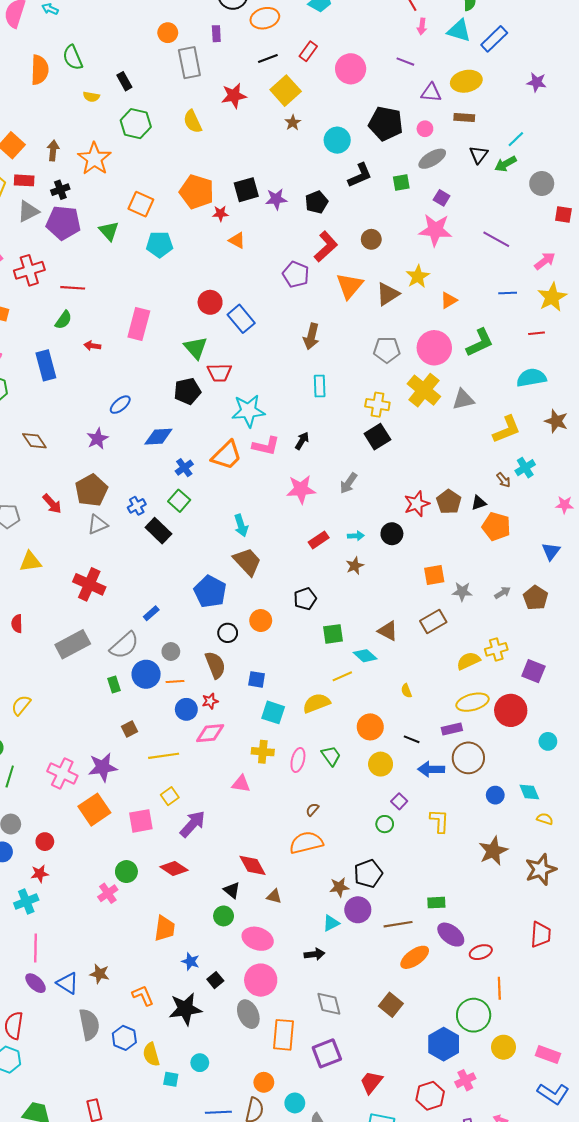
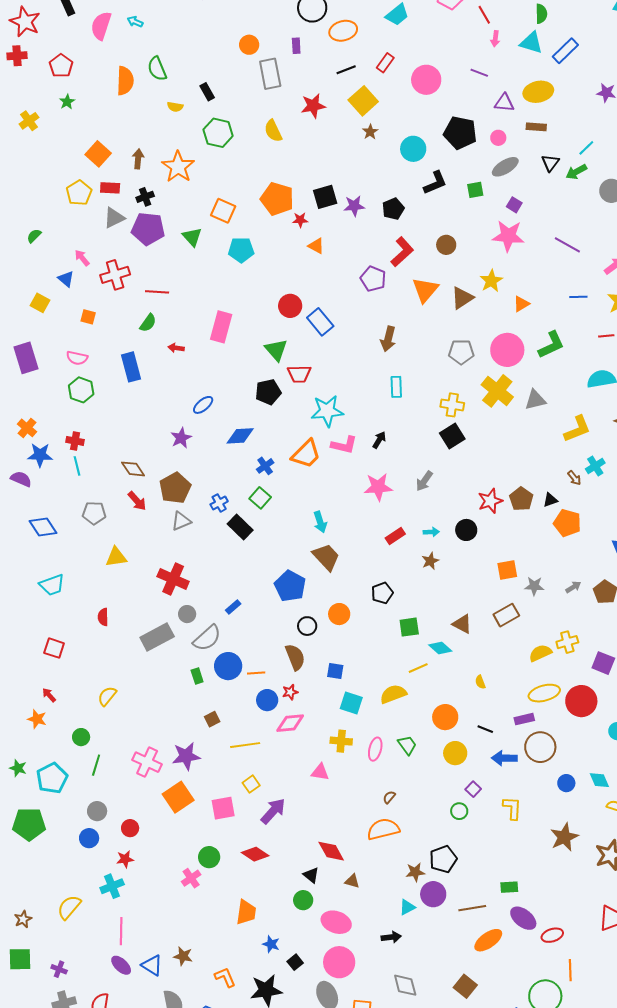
brown diamond: (34, 441) -> (133, 469), moved
gray circle: (171, 651) -> (187, 614), moved

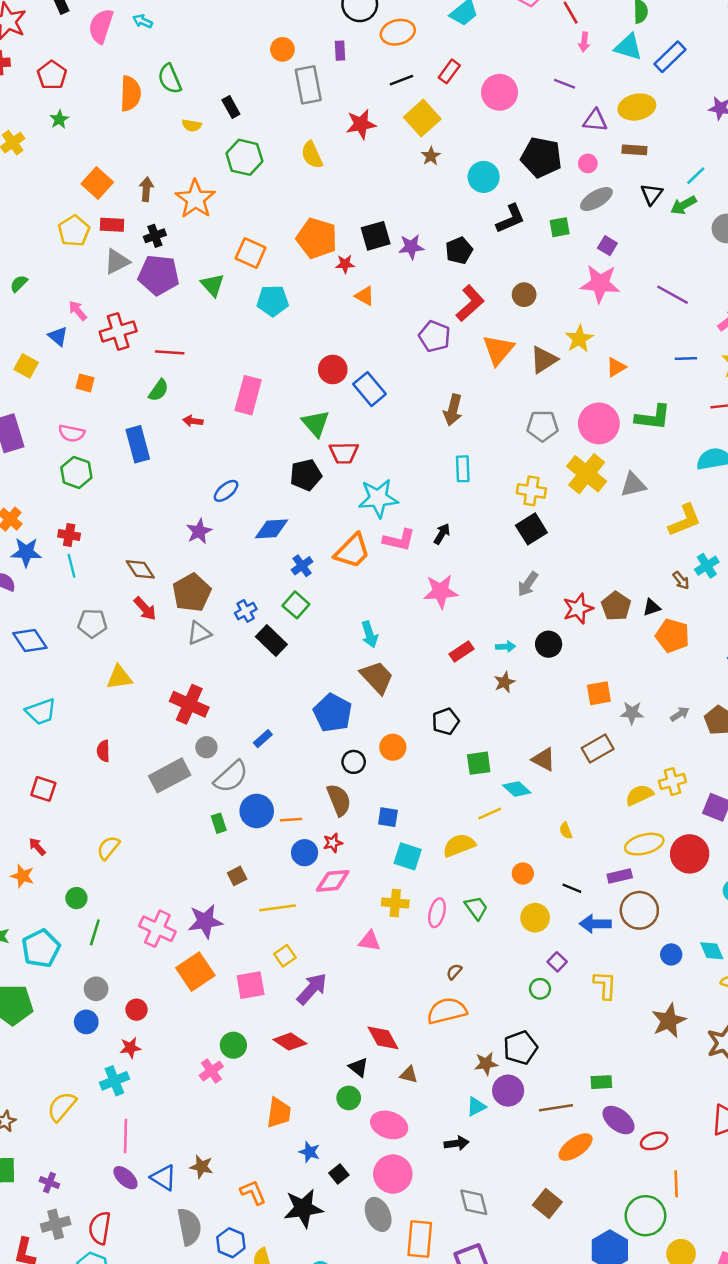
green L-shape: (551, 345) -> (653, 417), turned 32
gray arrow: (424, 481) -> (528, 584), moved
orange circle: (445, 717) -> (523, 874), size x0.7

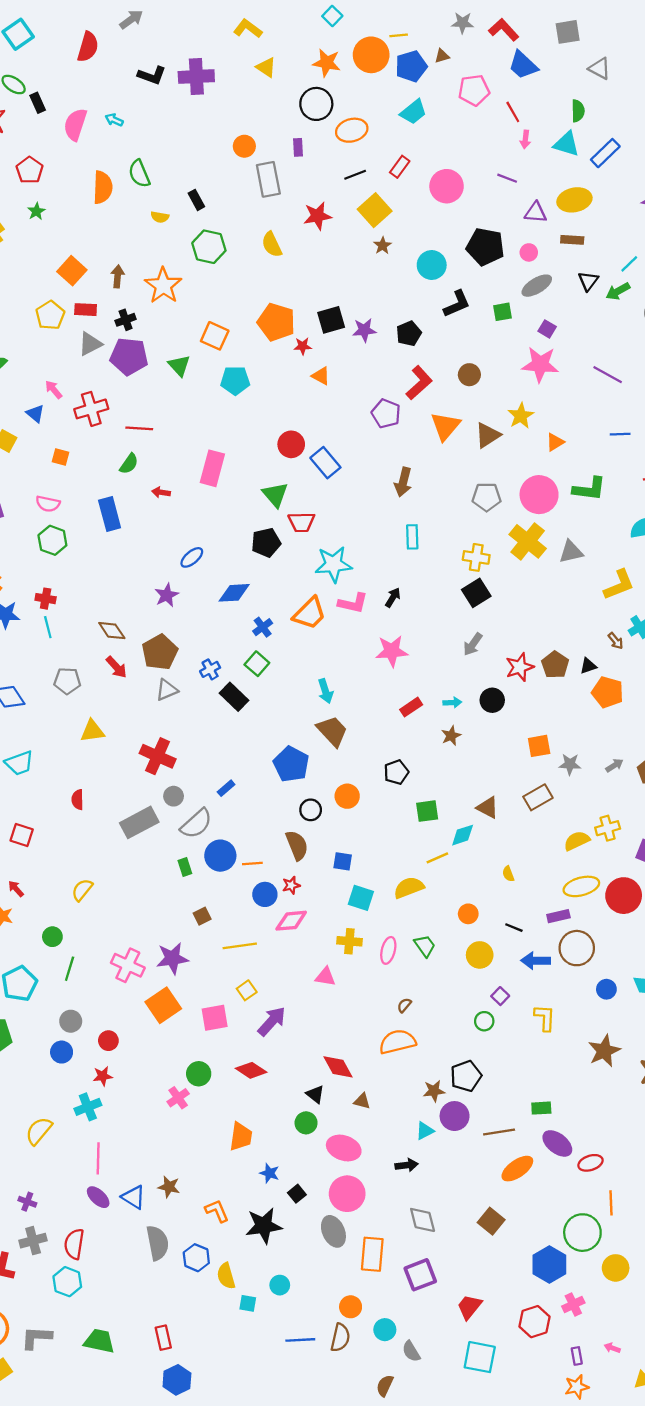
cyan diamond: (517, 789) -> (463, 835), turned -60

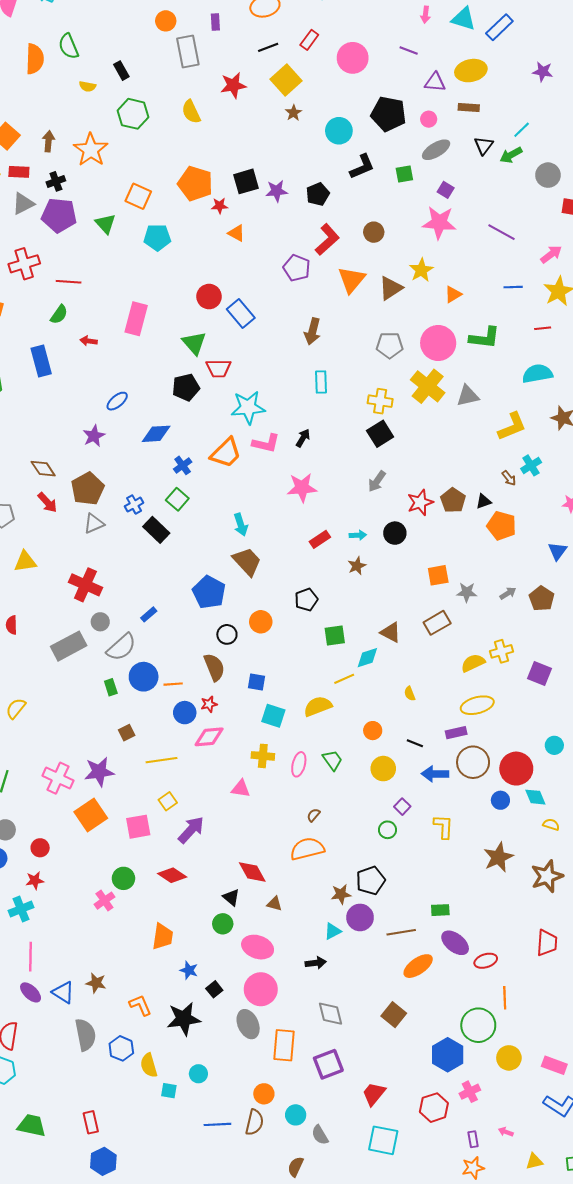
red circle: (624, 896) -> (516, 769), moved

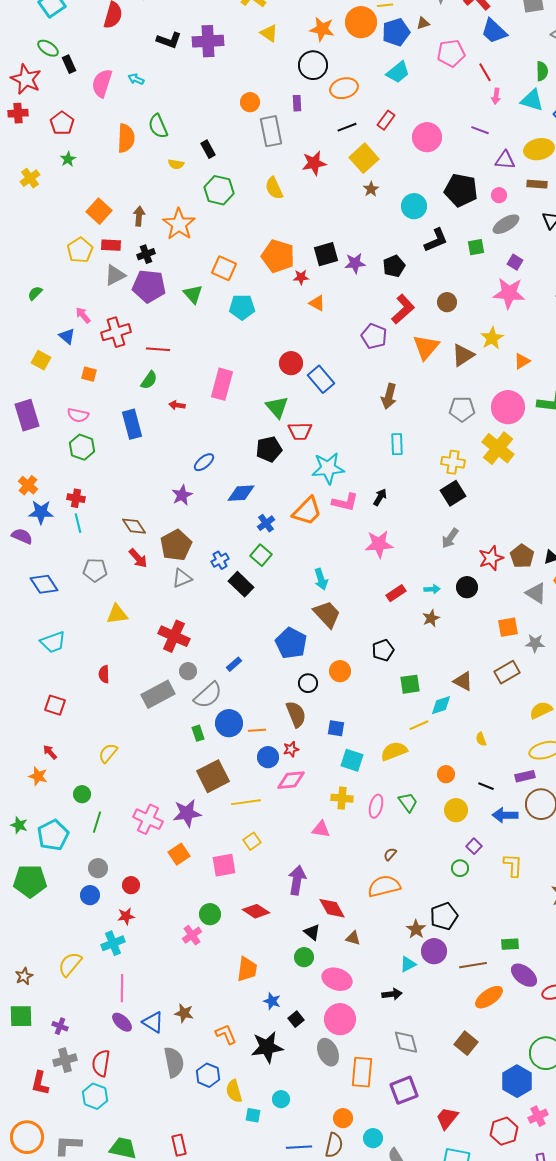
gray triangle: (468, 396) -> (536, 593), moved, turned 45
brown square: (127, 733) -> (213, 776), size x2.0
orange square: (91, 815) -> (179, 854), size x0.7
purple arrow: (191, 830) -> (297, 880), moved, turned -32
brown star: (341, 894) -> (416, 929), turned -30

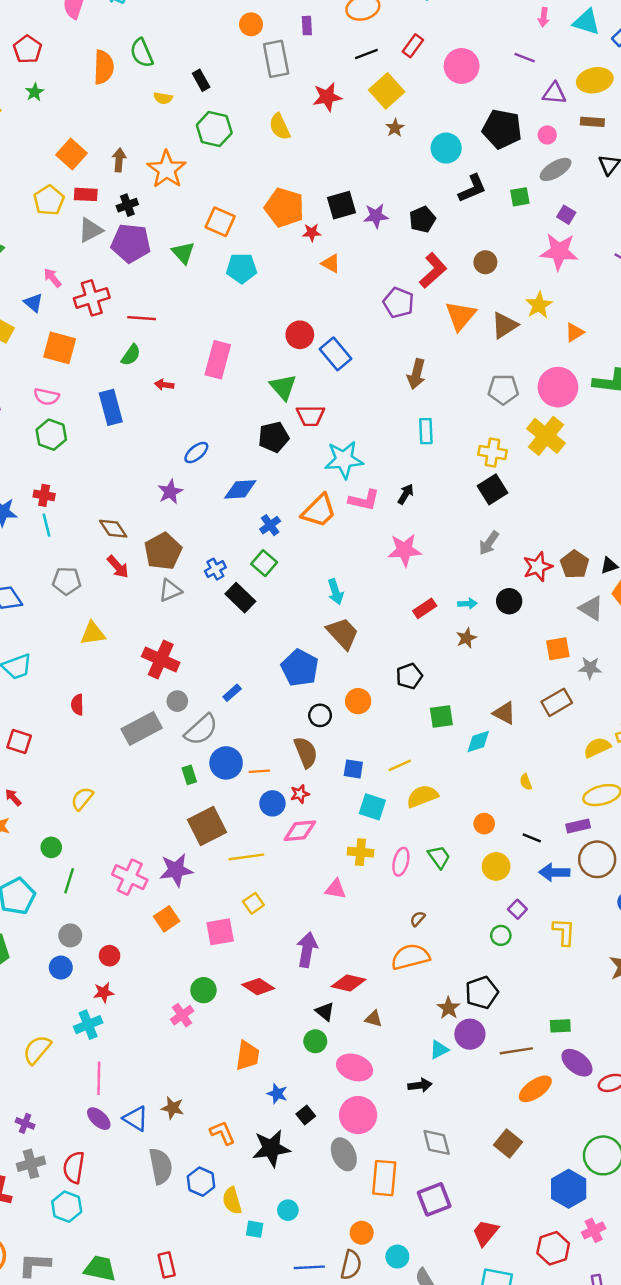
orange square: (89, 374) -> (60, 348), size x1.8
yellow line: (419, 725) -> (400, 765), moved
red diamond: (332, 908) -> (349, 983), turned -48

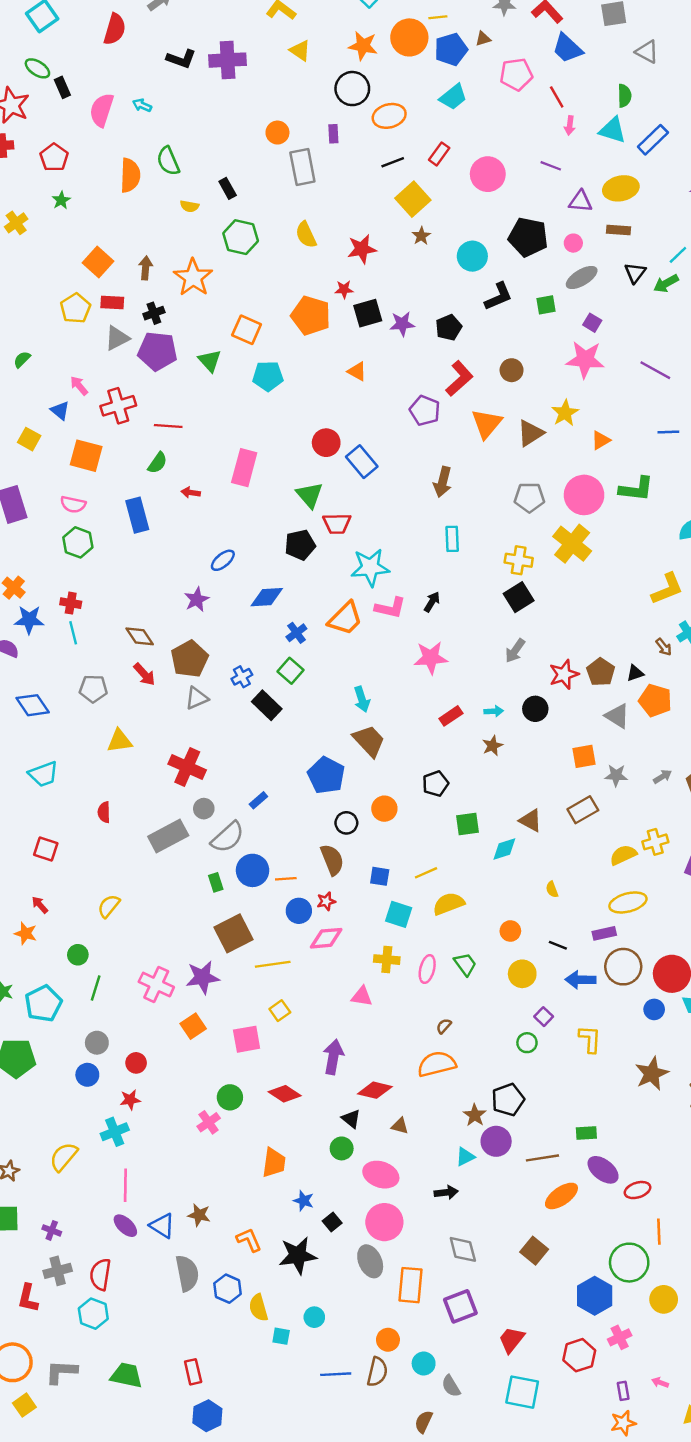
red star: (327, 97) -> (362, 249), moved
red star: (312, 232) -> (344, 289), moved

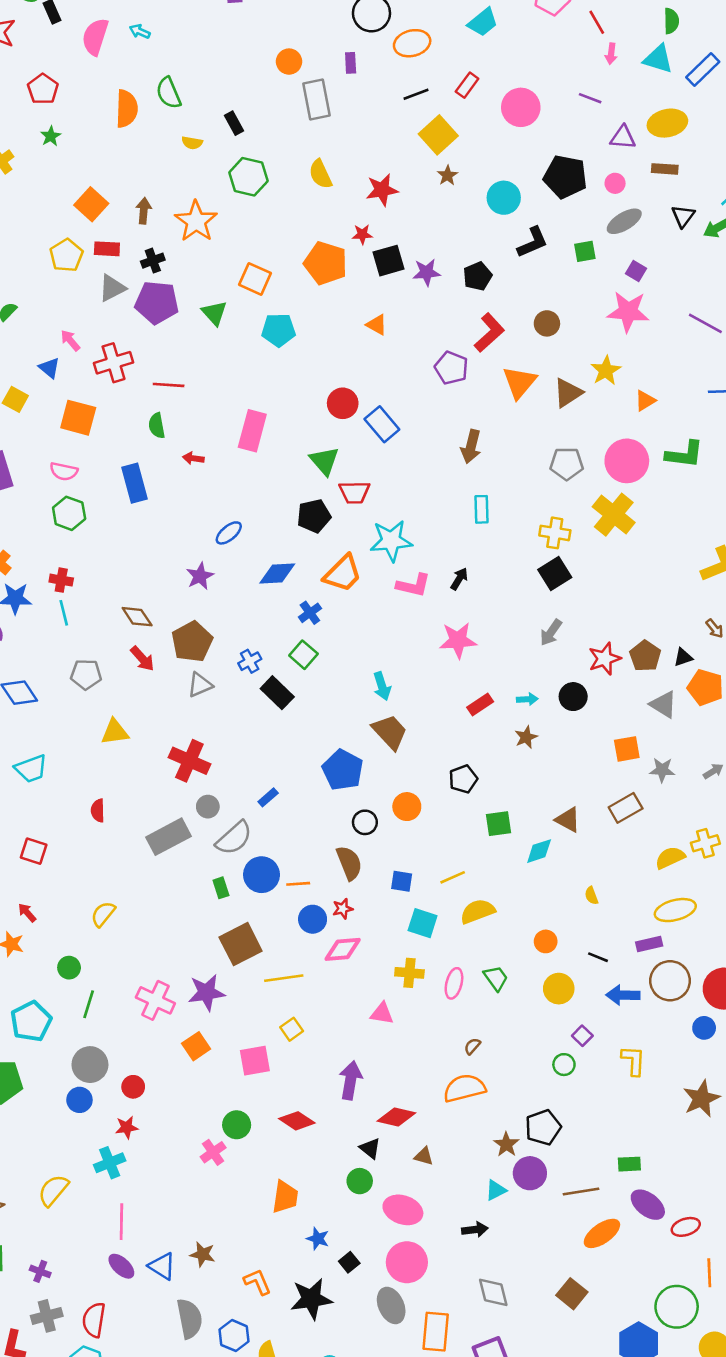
green semicircle: (157, 463) -> (157, 426), turned 135
orange trapezoid: (345, 619) -> (343, 574), moved
gray circle: (97, 1043) -> (90, 1065), size x1.4

